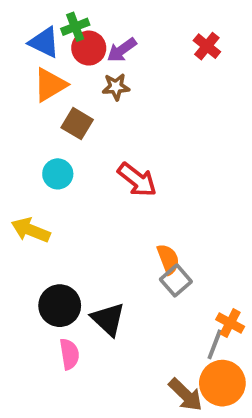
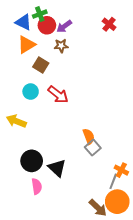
red arrow: (137, 180) -> (58, 95), moved

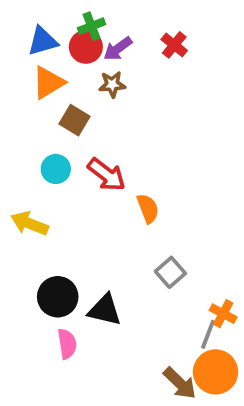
green cross: (40, 14) -> (91, 26), moved
blue triangle: (23, 22) -> (43, 41), turned -42
red cross: (109, 24) -> (174, 45), moved
orange semicircle: (89, 136) -> (148, 208), moved
black triangle: (57, 168) -> (105, 310), turned -30

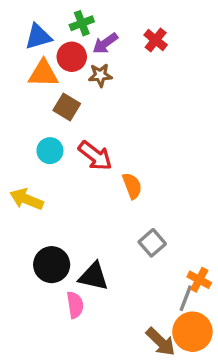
red circle: (86, 47) -> (72, 57), moved
orange triangle: (48, 83) -> (43, 74), turned 32
pink semicircle: (67, 344) -> (75, 305), moved

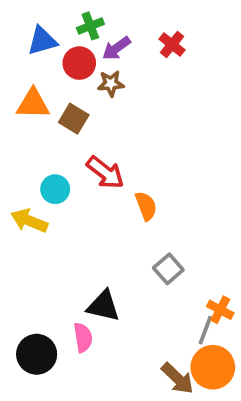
orange triangle: (43, 74) -> (33, 104), moved
cyan circle: (50, 151) -> (55, 189), moved
black circle: (52, 265) -> (37, 354), moved

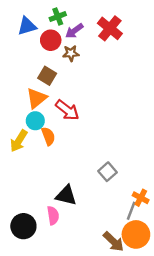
red cross: (172, 45) -> (110, 28), size x1.5
orange triangle: (33, 104) -> (36, 98), moved, turned -40
orange semicircle: (146, 206) -> (48, 136), moved
yellow arrow: (29, 221) -> (19, 141), turned -80

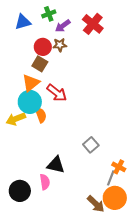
red circle: (51, 40) -> (43, 47), moved
cyan circle: (35, 121) -> (30, 102), size x1.5
yellow arrow: (19, 141) -> (16, 119), turned 36

